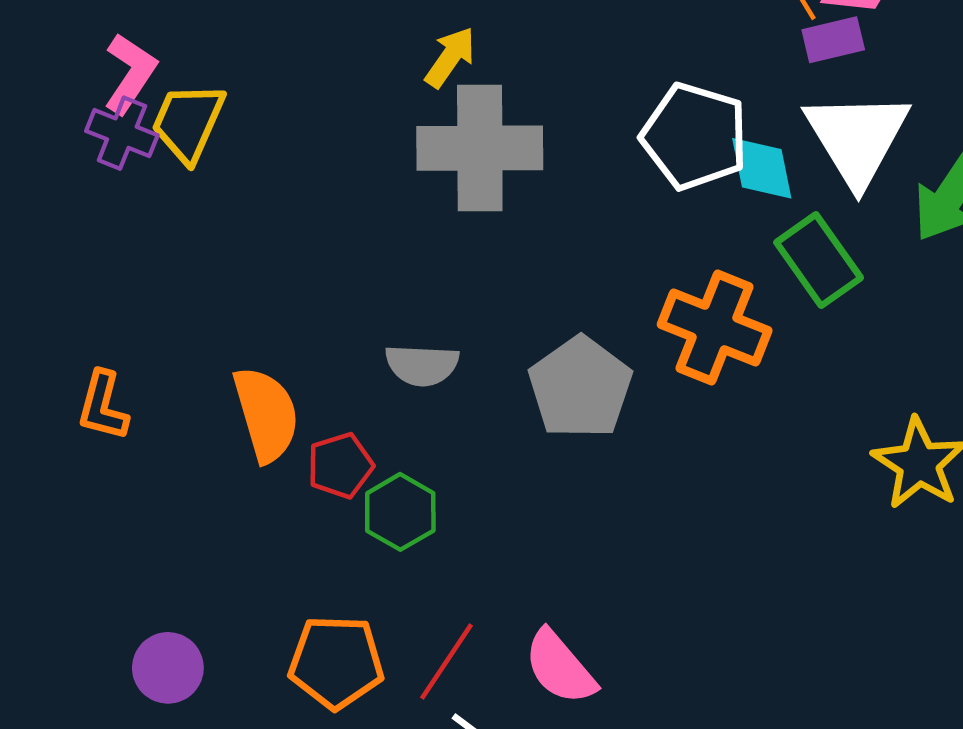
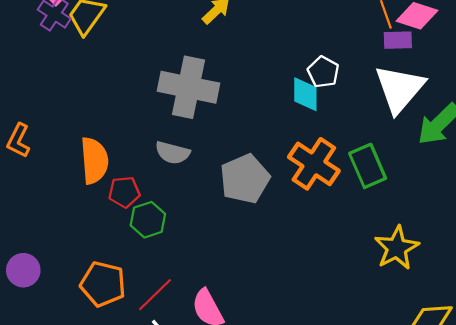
white pentagon: (695, 136) -> (323, 72), size x0.6
gray cross: (480, 148) -> (188, 87), moved
cyan diamond: (762, 168) -> (305, 94), moved
green rectangle: (819, 260) -> (368, 166), moved

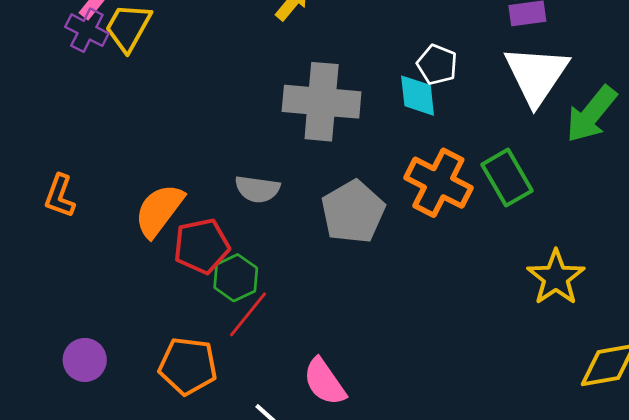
gray cross: (188, 87) -> (322, 102), moved
orange semicircle: (94, 161) -> (159, 210), turned -132
red pentagon: (124, 192) -> (202, 246), size x1.4
red line: (155, 295) -> (248, 314), moved

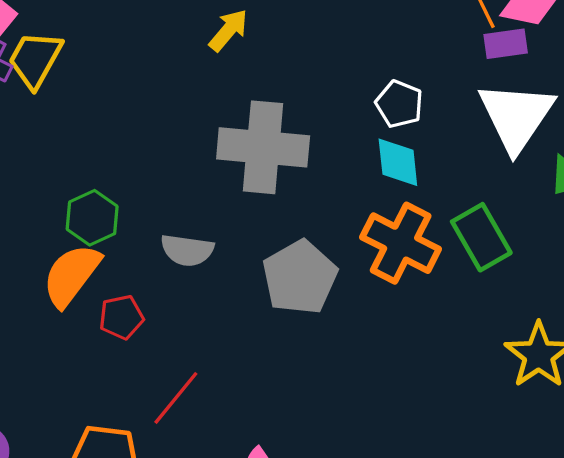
cyan diamond: (418, 96) -> (398, 162), moved
red pentagon: (202, 246) -> (121, 317), size x0.7
green hexagon: (236, 278) -> (92, 218), moved

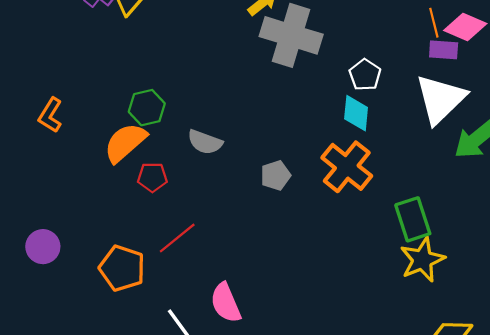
gray cross: (263, 147) -> (291, 35), moved
green rectangle: (481, 237) -> (413, 219), moved
gray pentagon: (300, 277) -> (276, 175), size x0.6

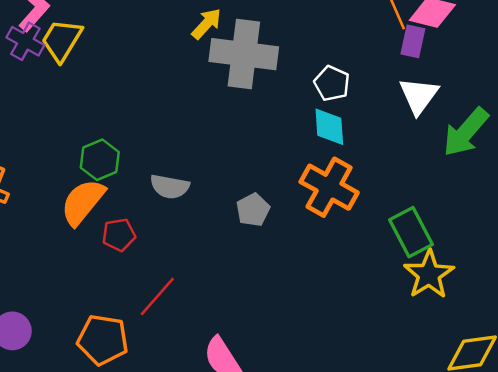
purple rectangle: (444, 50) -> (413, 41), turned -72
white triangle: (440, 99) -> (419, 96), size x0.7

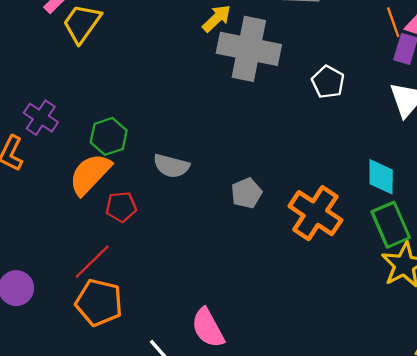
purple cross: (25, 41) -> (41, 118), moved
cyan diamond: (329, 127) -> (381, 177), moved
orange cross: (329, 187) -> (315, 213), moved
red line: (157, 296) -> (92, 262), moved

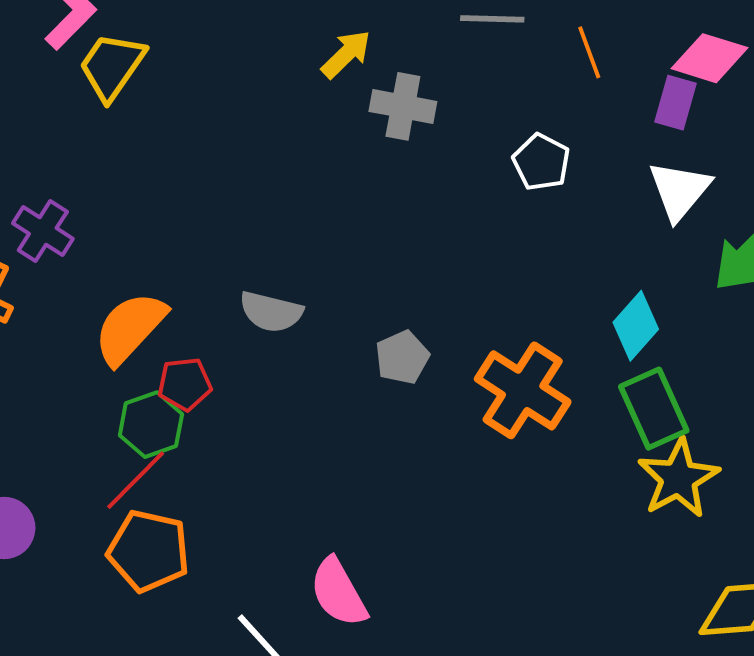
orange line: (393, 22) -> (589, 52), moved
gray cross: (249, 49) -> (403, 106), size x0.6
green hexagon: (109, 136) -> (151, 425), moved
cyan diamond: (381, 177) -> (636, 326), turned 42

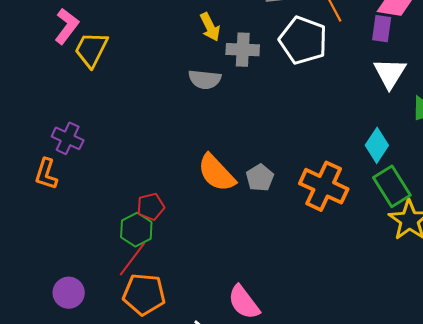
yellow arrow: (346, 54) -> (210, 27), turned 116
white pentagon: (541, 162) -> (303, 40), moved, size x1.6
gray semicircle: (271, 312) -> (205, 79), moved
orange semicircle: (130, 328) -> (216, 173), moved, turned -78

